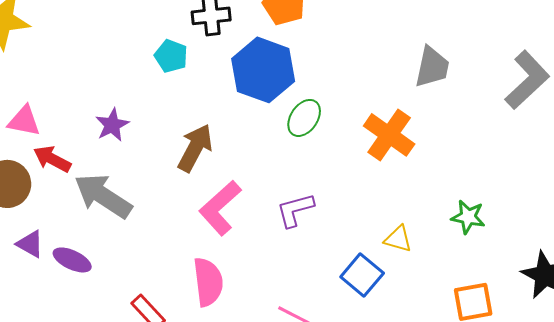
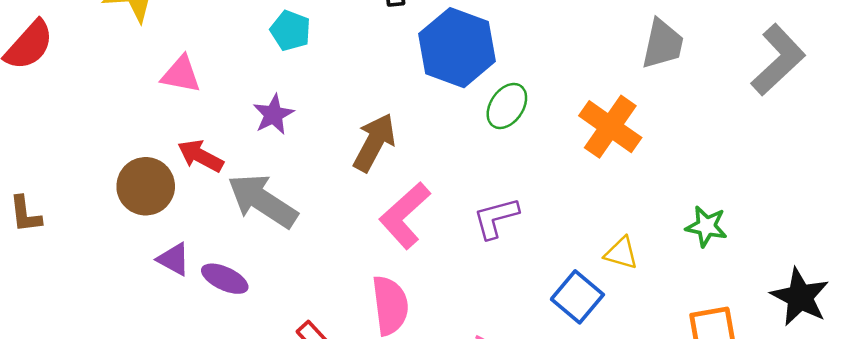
cyan pentagon: (171, 56) -> (290, 31), moved
pink triangle: (24, 121) -> (181, 74), moved

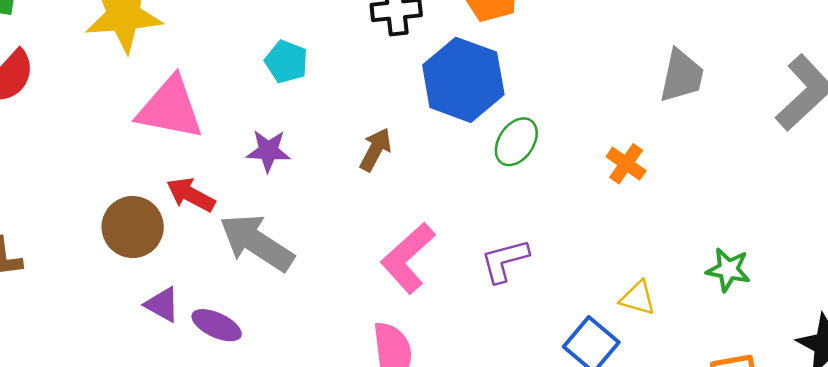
pink triangle: (181, 74) -> (170, 108), size x1.6
purple star: (273, 114) -> (268, 151), turned 30
orange cross: (610, 127) -> (626, 164), size x0.6
brown arrow: (374, 142) -> (375, 150), moved, size x0.7

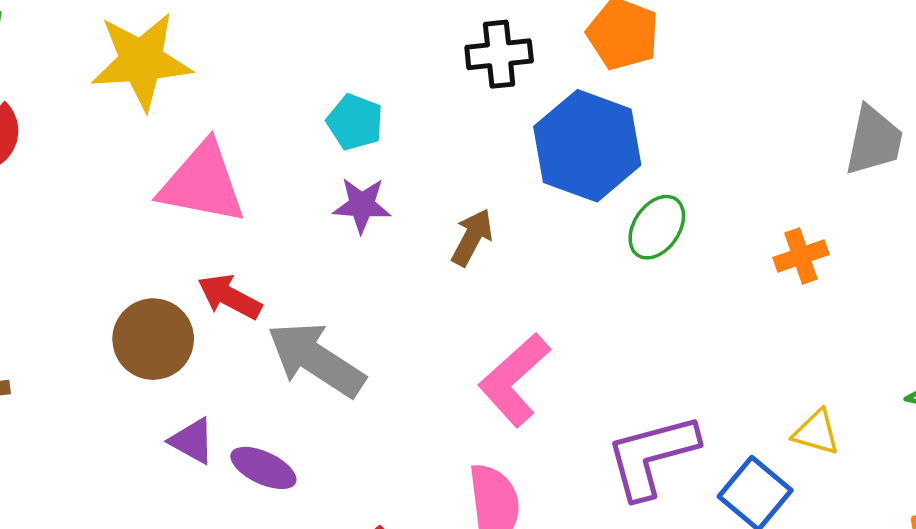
purple star: (268, 151) -> (362, 205), moved
orange cross: (626, 164) -> (801, 256), turned 36
purple L-shape: (505, 261) -> (652, 456), moved, size x1.5

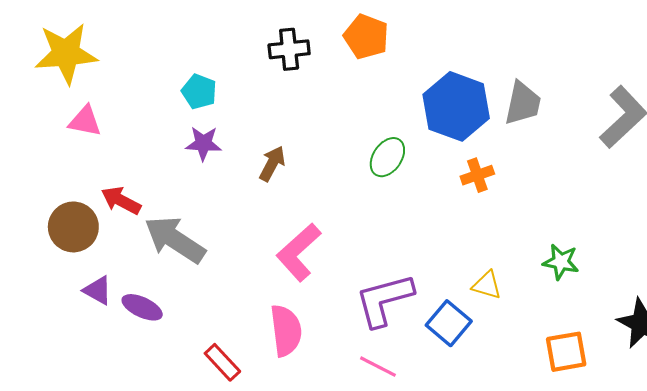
blue hexagon: (587, 146) -> (456, 106), moved
pink triangle: (202, 183) -> (85, 121), moved, size x0.6

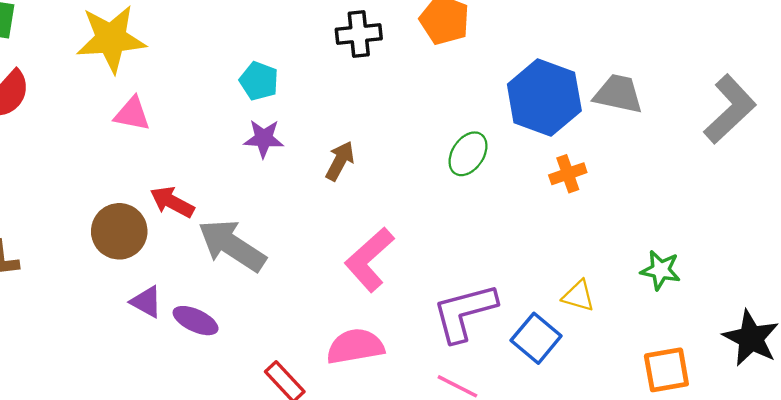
gray trapezoid: (523, 103) -> (618, 94), turned -90
pink semicircle: (286, 331) -> (355, 346), turned -93

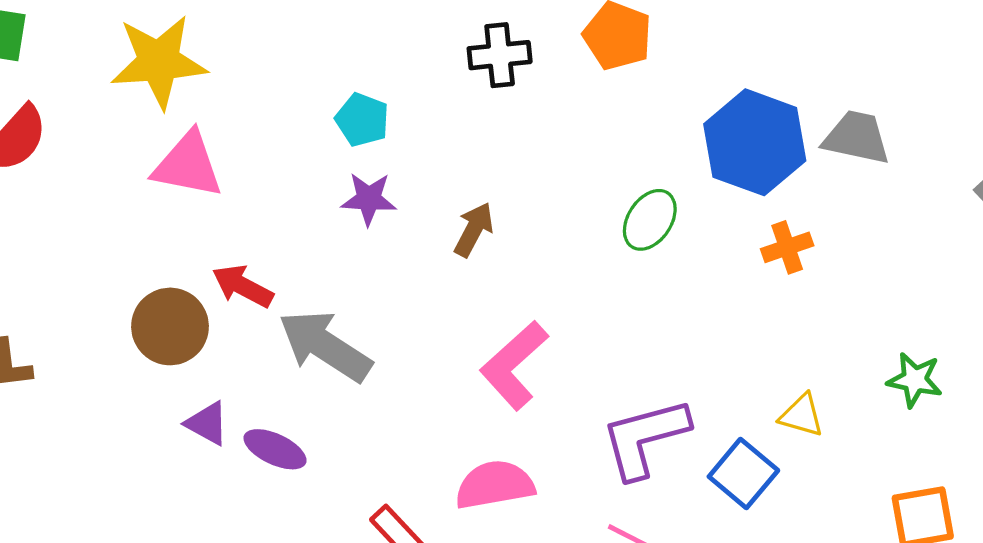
pink triangle: (132, 114) -> (188, 165), size x1.4

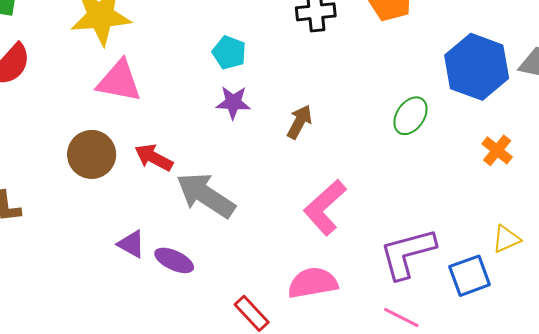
orange cross: (787, 247) -> (497, 150), moved, turned -32
brown circle: (170, 326) -> (92, 154), moved
yellow triangle: (802, 415) -> (506, 239), turned -40
blue square: (743, 473) -> (470, 276), turned 30

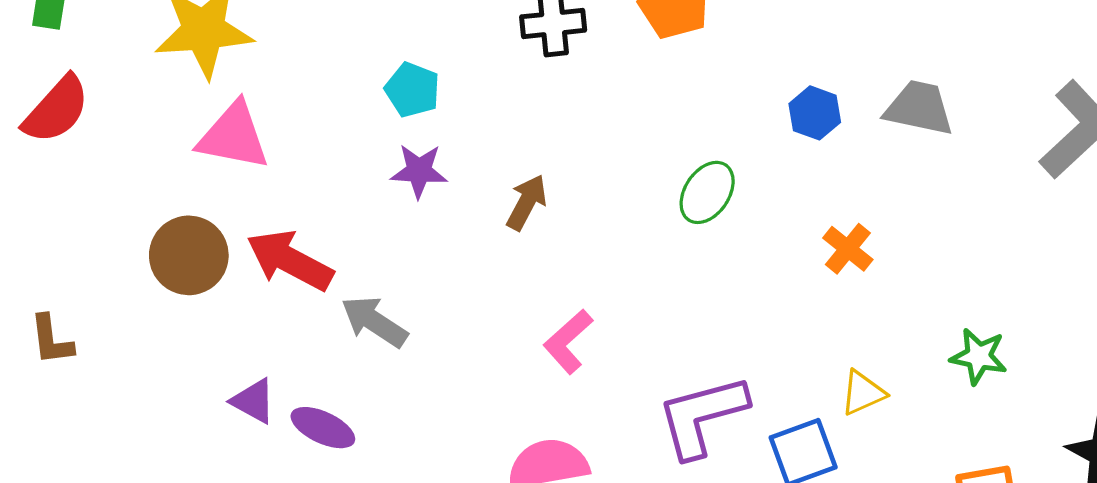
blue hexagon: (477, 67) -> (815, 113), size x0.5
red arrow: (154, 158) -> (290, 260), size x1.4
gray arrow: (206, 195) -> (374, 322), size x0.7
pink L-shape: (325, 207) -> (568, 341), size x0.7

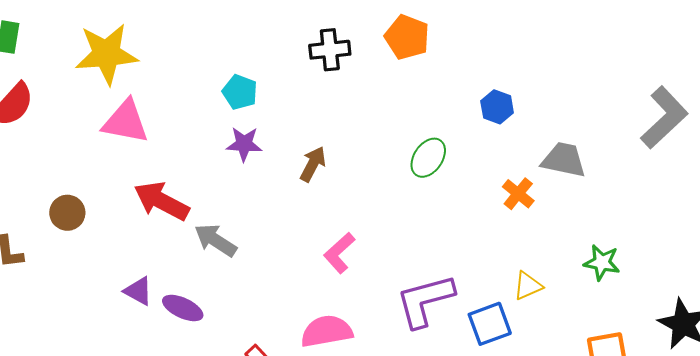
gray trapezoid: (919, 108) -> (564, 160), moved
brown circle: (189, 255) -> (67, 213), moved, size x0.7

